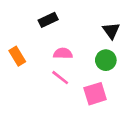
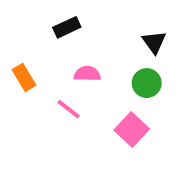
pink line: (60, 78) -> (69, 109), moved
pink square: (95, 94) -> (132, 130), turned -30

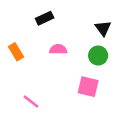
pink line: (69, 109) -> (31, 102), moved
pink square: (132, 130) -> (88, 87), turned -30

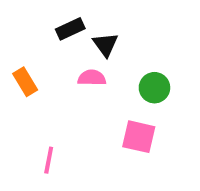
black triangle: (103, 28) -> (106, 45), moved
pink line: (31, 102) -> (49, 160), turned 63

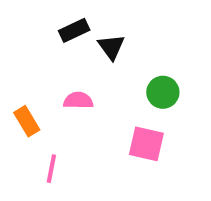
pink semicircle: (92, 78) -> (78, 100), moved
orange rectangle: (25, 82) -> (27, 121), moved

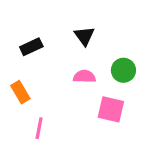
black rectangle: (74, 30) -> (31, 47), moved
pink semicircle: (78, 100) -> (84, 76), moved

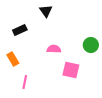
black triangle: (84, 36) -> (46, 11), moved
green circle: (123, 70) -> (91, 45), moved

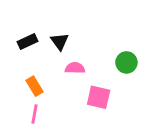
black triangle: (46, 11) -> (60, 42), moved
orange rectangle: (13, 59) -> (35, 86), moved

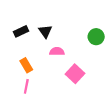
green circle: (126, 62) -> (96, 37), moved
pink square: (99, 97) -> (75, 74), turned 30

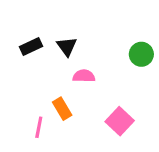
orange rectangle: (26, 65) -> (62, 109), moved
pink square: (75, 74) -> (120, 121), moved

